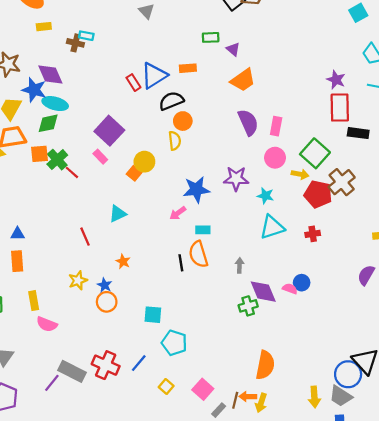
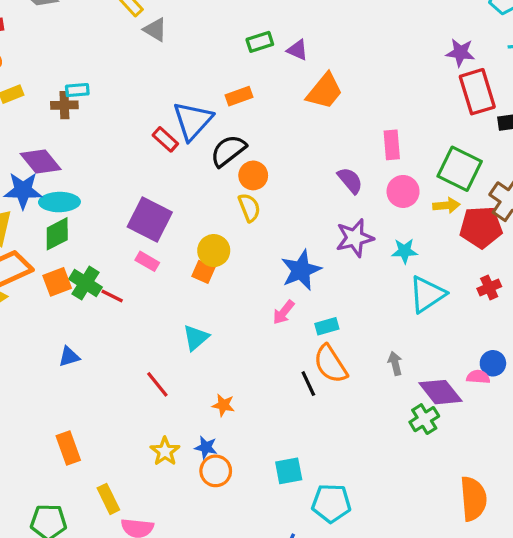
purple semicircle: (248, 122) -> (350, 180), moved, size x0.7
blue triangle: (18, 234) -> (69, 357), moved

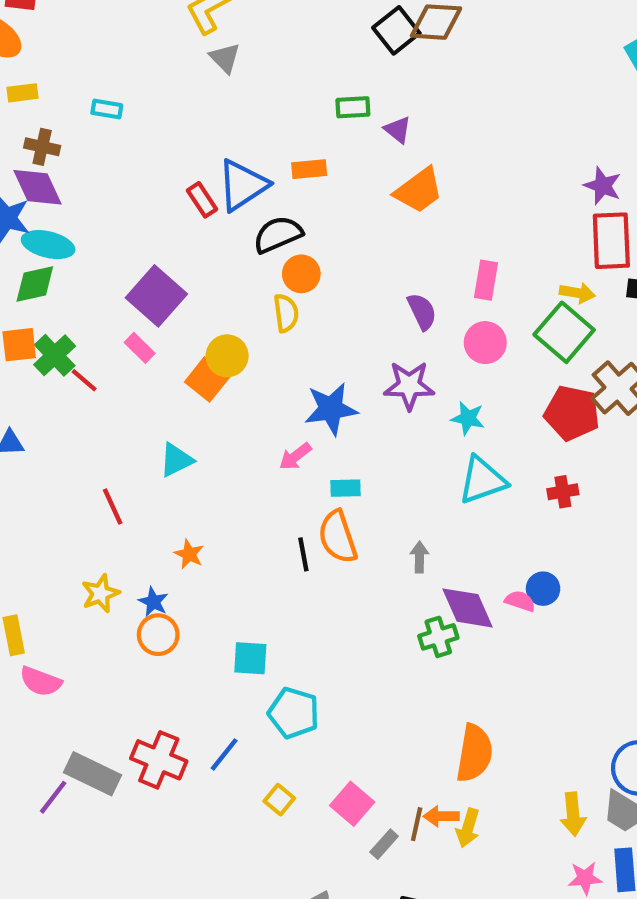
brown cross: (64, 105) -> (42, 147), moved
yellow arrow: (446, 205) -> (577, 293), moved
orange square: (203, 272) -> (207, 379), size x1.4

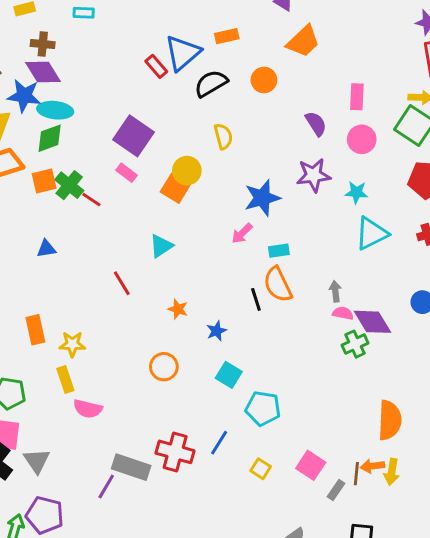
orange circle: (301, 274) -> (264, 80), moved
yellow star: (100, 593) -> (72, 344), moved, turned 30
pink semicircle: (520, 601) -> (343, 313), moved
blue star: (153, 602) -> (216, 331), moved, turned 30
cyan square: (250, 658) -> (229, 375), turned 35

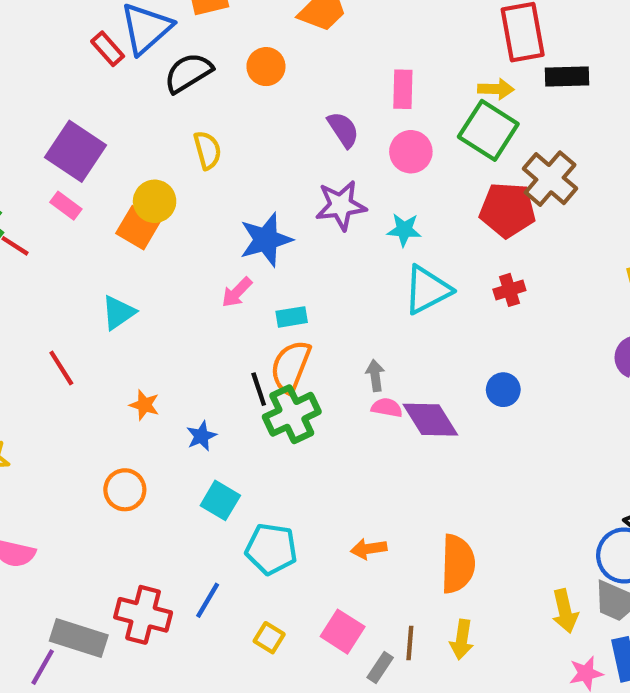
orange semicircle: (278, 285) -> (291, 367), turned 48
green cross: (355, 344) -> (292, 414), moved, size x1.4
orange arrow: (373, 466) -> (369, 549), moved

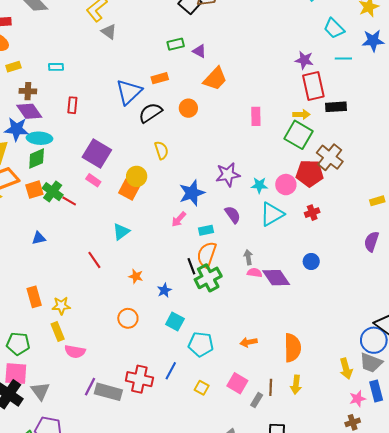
red rectangle: (108, 49) -> (72, 105), moved, turned 49
purple semicircle: (343, 130) -> (233, 215), moved
pink circle: (411, 152) -> (286, 185), moved
purple line: (43, 667) -> (90, 387), moved

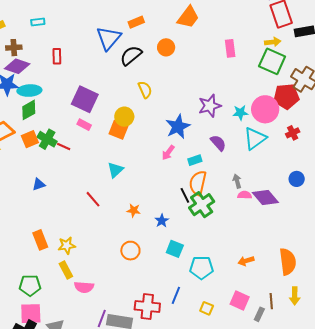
purple diamond: (29, 111) -> (17, 66), turned -30
pink circle: (286, 185) -> (265, 109), size x1.4

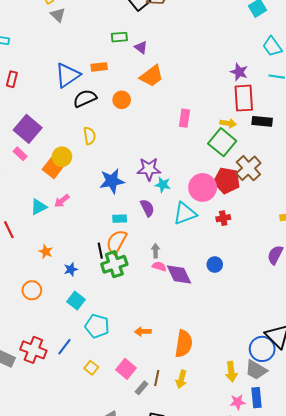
cyan star: (240, 113) -> (163, 185), moved
pink arrow: (168, 153) -> (62, 201), moved

